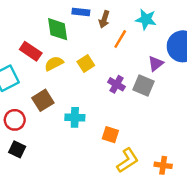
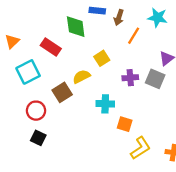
yellow semicircle: (54, 64) -> (81, 77), moved
purple cross: (116, 84) -> (130, 78), turned -35
cyan cross: (75, 117) -> (105, 104), moved

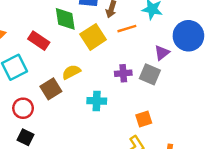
orange line: (134, 36) -> (127, 29), turned 42
yellow square: (102, 58) -> (93, 37), moved, size x1.5
orange square: (125, 124) -> (144, 119), moved, turned -35

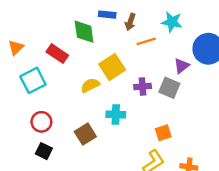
yellow square: (93, 37) -> (112, 67), moved
brown square: (51, 89) -> (85, 134), moved

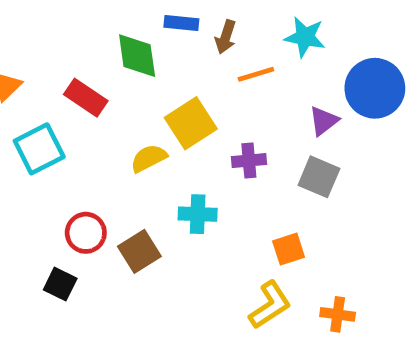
gray square: (169, 88) -> (319, 177), moved
red circle: (41, 122) -> (86, 233), moved

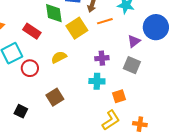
yellow square: (191, 123) -> (77, 28), moved
cyan cross: (198, 214) -> (97, 81), moved
red circle: (86, 233) -> (30, 68), moved

